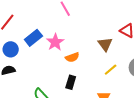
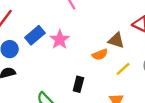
brown triangle: (105, 44) -> (116, 40), turned -35
orange semicircle: (72, 57) -> (100, 54), moved

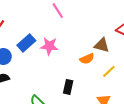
pink star: (60, 40) -> (49, 46), turned -30

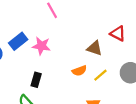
orange semicircle: (87, 59) -> (79, 71), moved
black rectangle: (68, 87) -> (36, 80), moved

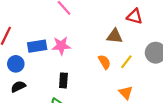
blue rectangle: (18, 41) -> (37, 46), turned 42
orange semicircle: (79, 71) -> (104, 62), turned -88

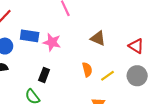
red triangle: (135, 16) -> (136, 46), moved
brown triangle: (115, 36) -> (98, 38), moved

